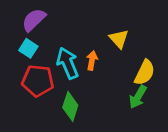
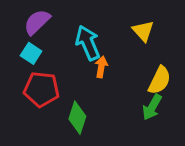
yellow triangle: (119, 39) -> (143, 31), moved
cyan arrow: (68, 63) -> (88, 43), moved

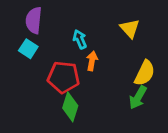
purple semicircle: (37, 22) -> (34, 20), turned -40
cyan arrow: (88, 43) -> (80, 39), size x0.6
red pentagon: (41, 89) -> (64, 77), moved

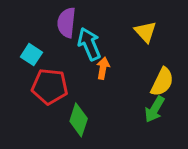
purple semicircle: (34, 20) -> (66, 23), moved
cyan arrow: (80, 39) -> (89, 44), size x1.5
red pentagon: (64, 77) -> (50, 86), moved

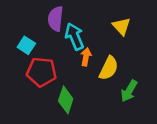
yellow semicircle: (162, 82) -> (109, 68), moved

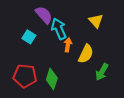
purple semicircle: (55, 19) -> (44, 15), turned 132
cyan square: (26, 45) -> (29, 37), moved
red pentagon: (42, 72) -> (25, 76), moved

